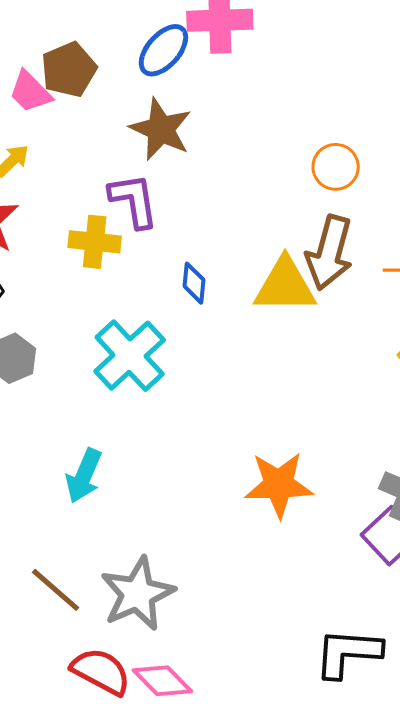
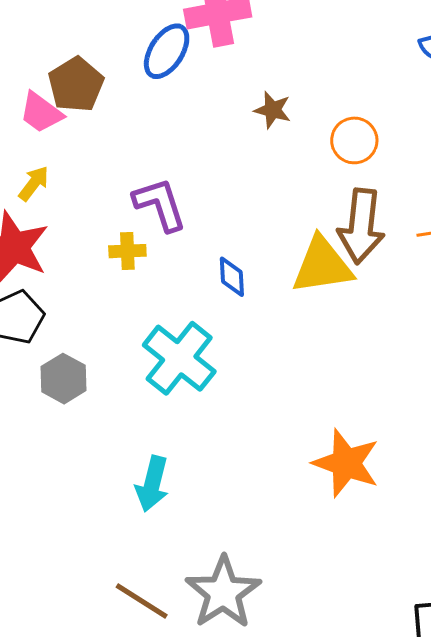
brown star: (161, 129) -> (273, 110), moved, size x0.6
yellow cross: (95, 242) -> (127, 251), size x0.7
orange star: (279, 485) -> (346, 463), turned 30

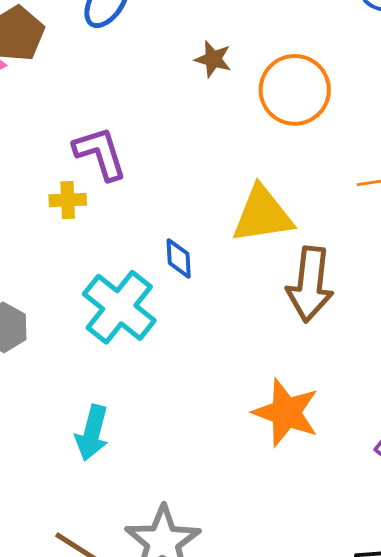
orange circle: (354, 140) -> (295, 90), size x1.5
brown arrow: (361, 226) -> (310, 284), moved
blue diamond: (232, 277) -> (179, 258), moved

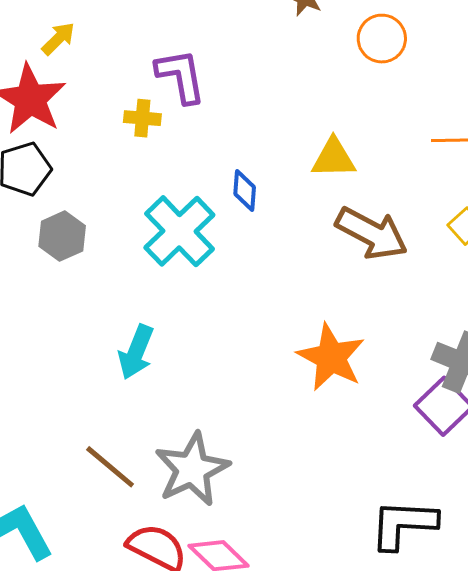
orange circle: (295, 90) -> (382, 39), size x0.7
yellow triangle: (262, 215) -> (333, 158), size x0.7
brown arrow: (310, 284) -> (372, 233), turned -76

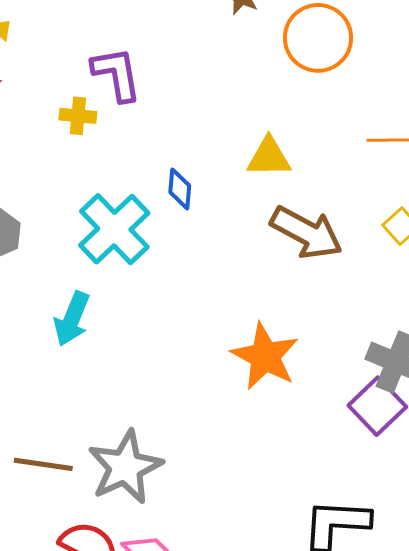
orange circle: (382, 39) -> (318, 38), size x1.4
cyan arrow: (136, 352) -> (72, 319), moved
brown line: (110, 467) -> (43, 464), turned -32

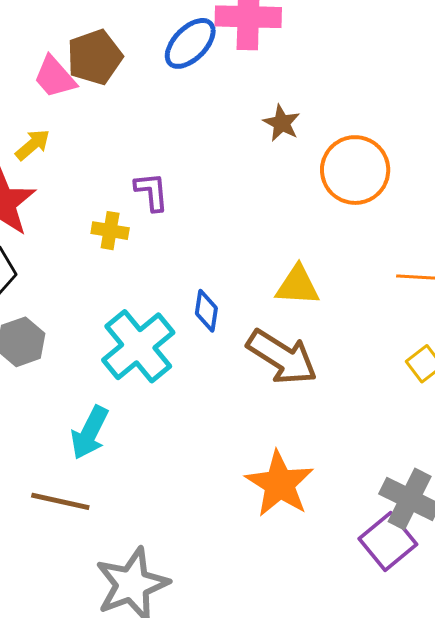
purple L-shape: (116, 74) -> (152, 192), size x0.7
brown arrow: (306, 233) -> (282, 357), moved
brown line: (43, 464) -> (60, 501), moved

